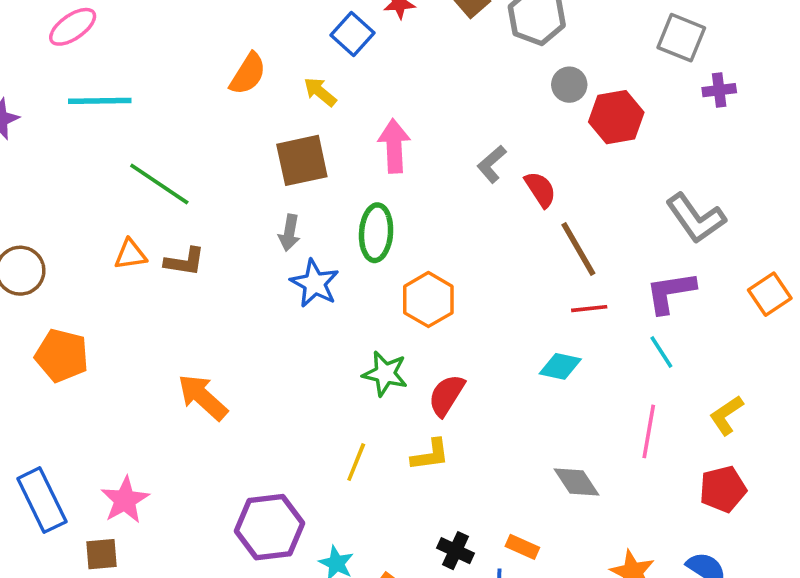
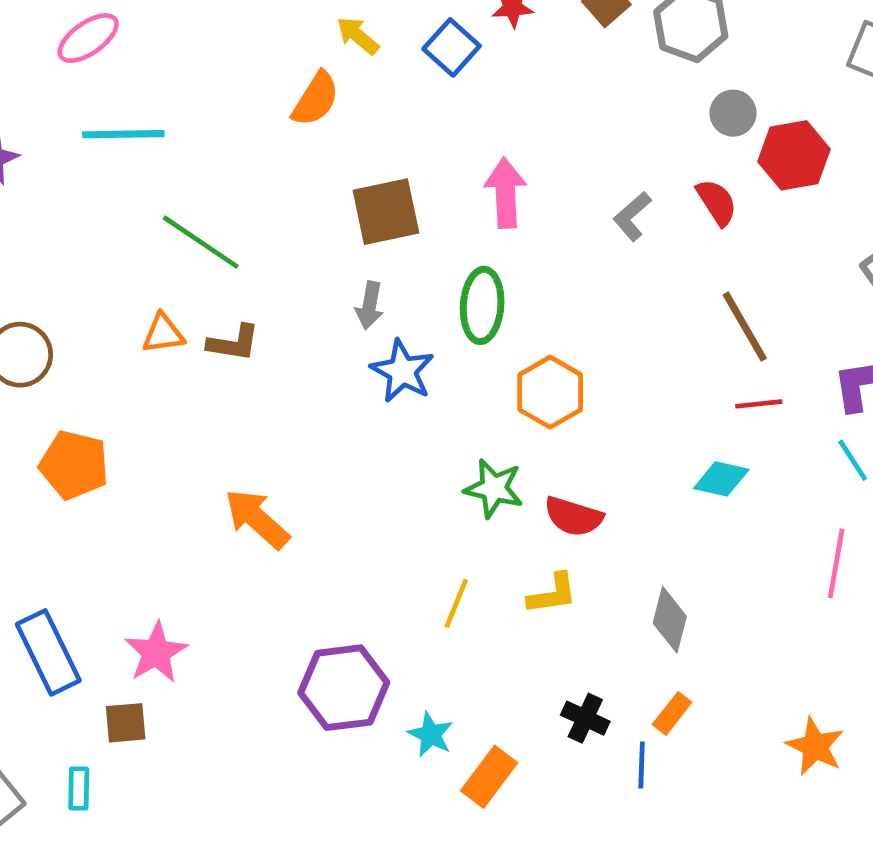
yellow arrow: (320, 92) -> (358, 36), moved
red semicircle: (540, 189) -> (717, 202), moved
red semicircle: (446, 395) -> (574, 516), turned -105
gray diamond: (577, 482) -> (670, 620), moved, turned 48
orange rectangle: (522, 547) -> (672, 713), turned -76

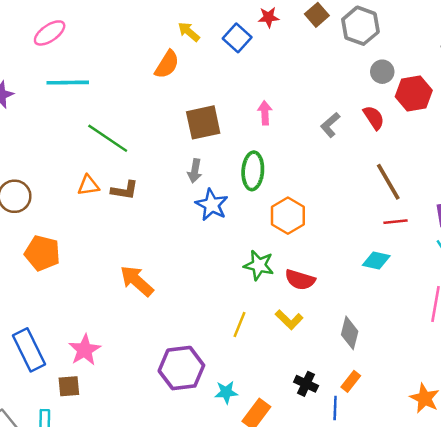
pink arrow: (506, 193) -> (265, 113), size x0.7
yellow L-shape: (552, 594) -> (289, 320), turned 52
cyan star: (430, 735) -> (226, 392), turned -30

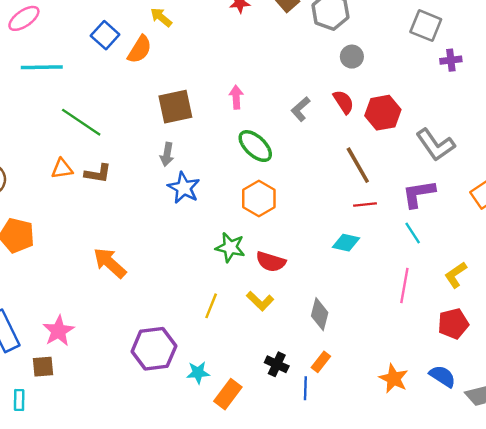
blue square: (237, 38) -> (105, 35), moved
red hexagon: (414, 93) -> (383, 113), moved
green ellipse: (253, 171) -> (255, 146), moved, turned -51

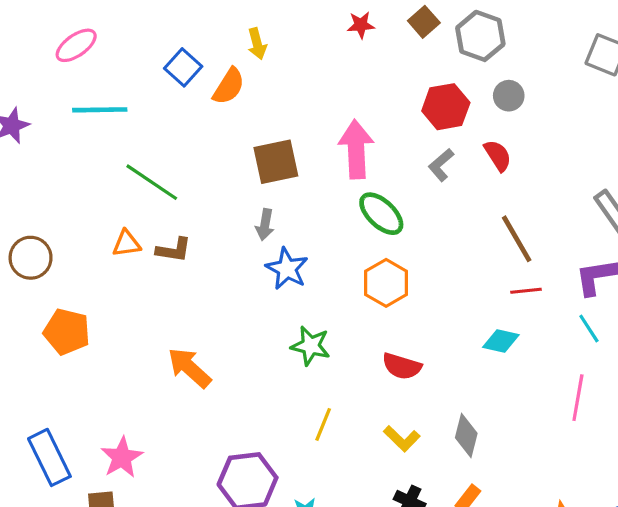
yellow arrow: (161, 17) -> (257, 44), turned -145
pink arrow: (236, 97) -> (356, 149), size x1.8
red hexagon: (383, 113) -> (446, 107), moved
green star: (230, 247) -> (311, 346), moved
yellow L-shape: (260, 301) -> (402, 439), moved

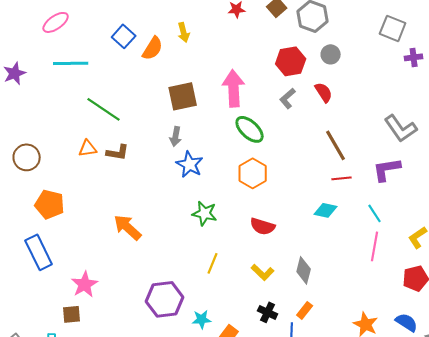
yellow arrow: (257, 44) -> (184, 32), moved
cyan line: (589, 328) -> (375, 213), moved
blue rectangle: (49, 457) -> (39, 252), moved

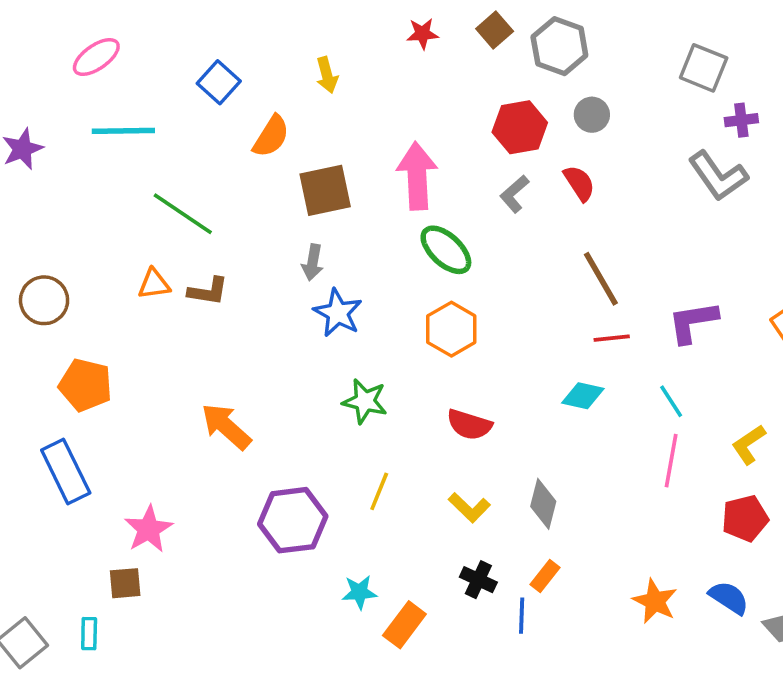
orange semicircle: (153, 48) -> (271, 136), moved
gray L-shape: (401, 128) -> (718, 176), moved
purple hexagon: (165, 299) -> (293, 520), moved

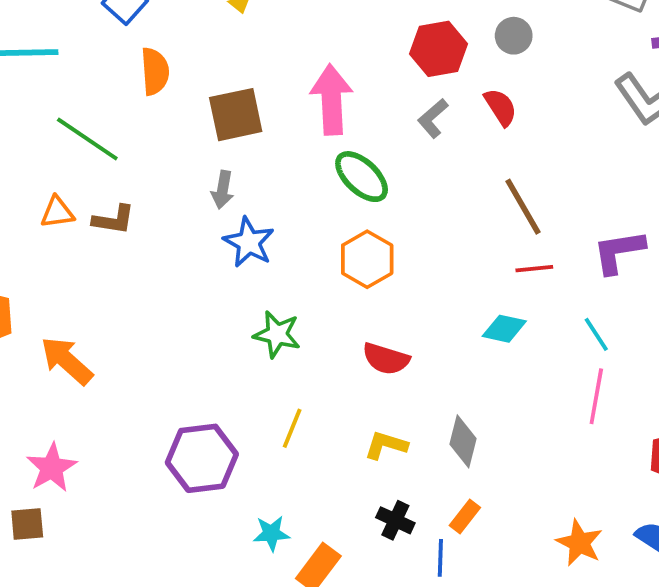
orange semicircle: (271, 136) -> (155, 71), moved, turned -36
orange arrow: (226, 426) -> (67, 361), moved
yellow L-shape: (469, 508) -> (386, 445), turned 153

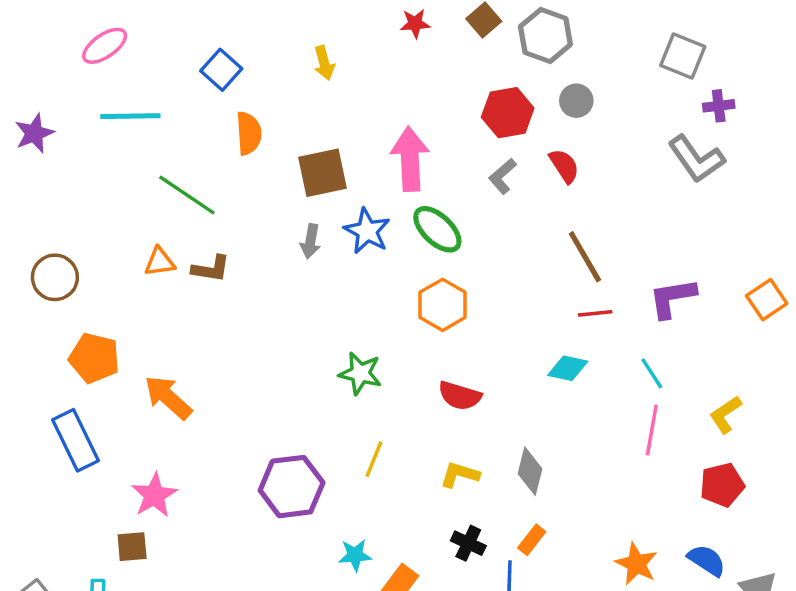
blue star: (249, 242) -> (367, 231), moved

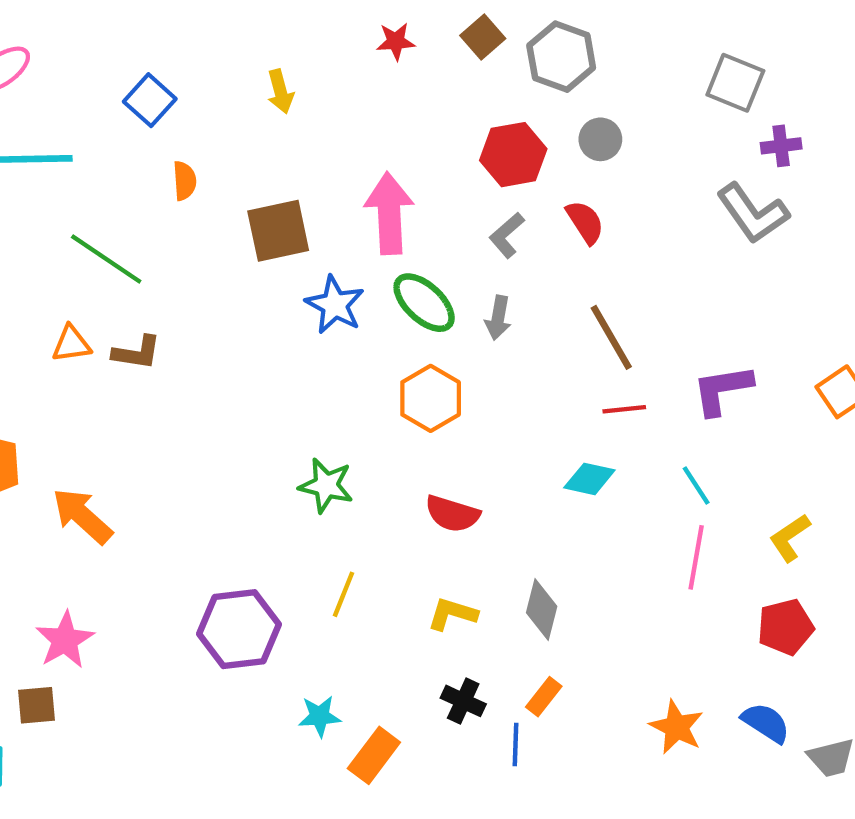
orange semicircle: (249, 133) -> (185, 181), size x0.7
gray arrow: (310, 241) -> (498, 318), moved

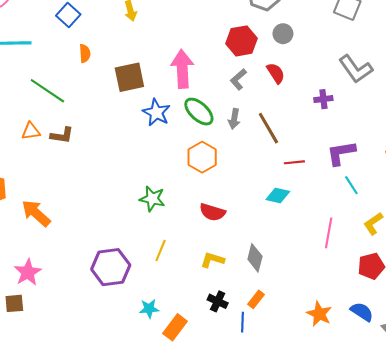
purple cross: (781, 146) -> (323, 99), moved
brown line: (611, 337) -> (268, 128), moved
cyan line: (696, 485) -> (351, 185), moved

